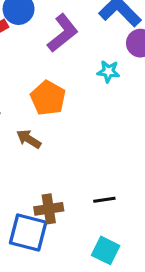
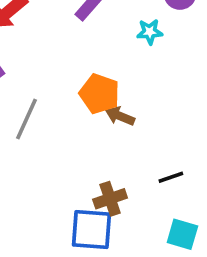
orange pentagon: (48, 98) -> (100, 94), moved
brown arrow: (29, 139) -> (120, 116), moved

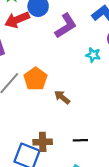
orange pentagon: (100, 94) -> (35, 79), moved

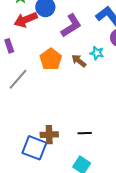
orange pentagon: (35, 79) -> (51, 59), moved
brown arrow: (62, 97) -> (79, 61), moved

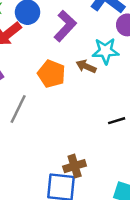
cyan star: (97, 53) -> (106, 51), size x1.5
black line: (85, 133) -> (117, 121), moved

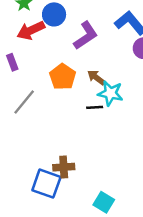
cyan star: (106, 51) -> (110, 93), moved
black line: (117, 121) -> (95, 107), moved

